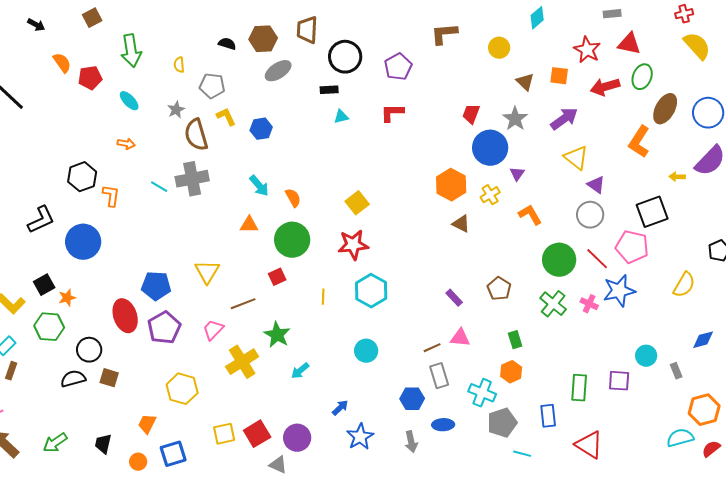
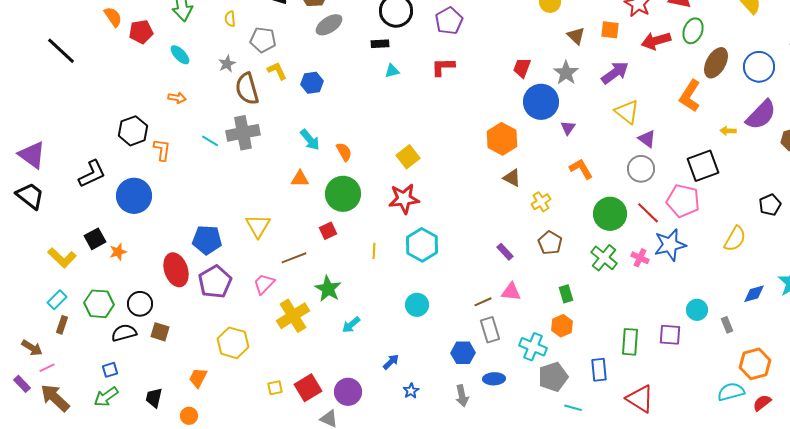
yellow cross: (490, 195) -> (541, 202), moved
green hexagon: (49, 327) -> (99, 304), moved
yellow square: (224, 434) -> (275, 388), size x0.7
blue star: (360, 437) -> (411, 391), size x0.6
blue square: (173, 454) -> (110, 370), moved, size x0.6

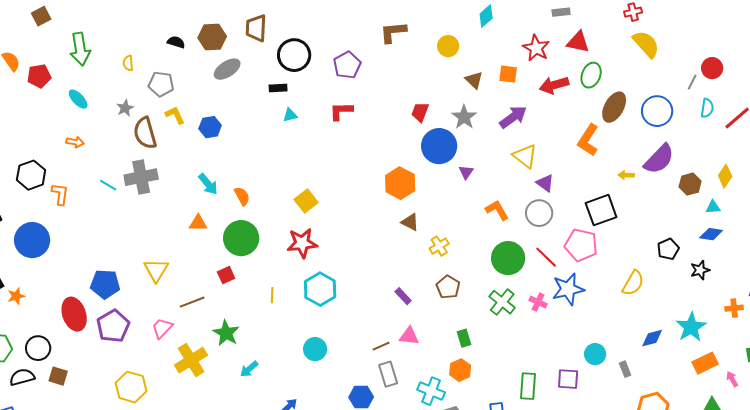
orange L-shape: (581, 169) -> (497, 210), moved

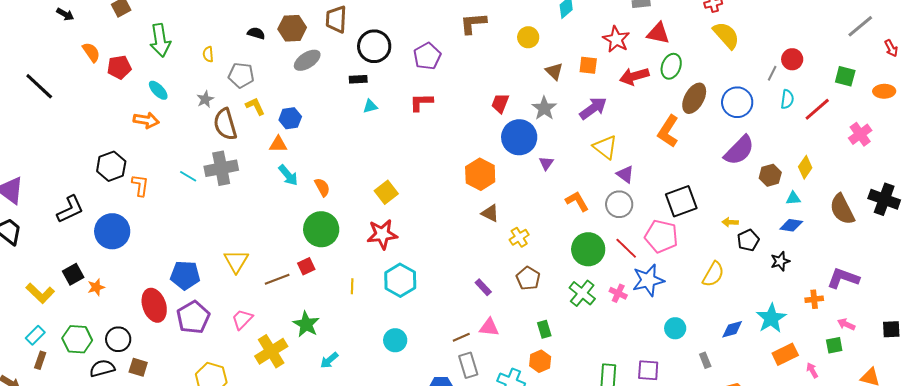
orange arrow: (75, 142) -> (146, 120), moved, size x1.4
yellow arrow: (626, 175) -> (730, 222), moved
orange triangle: (198, 223) -> (278, 144), moved
brown line: (192, 302) -> (277, 279), moved
cyan circle: (595, 354) -> (675, 328), moved

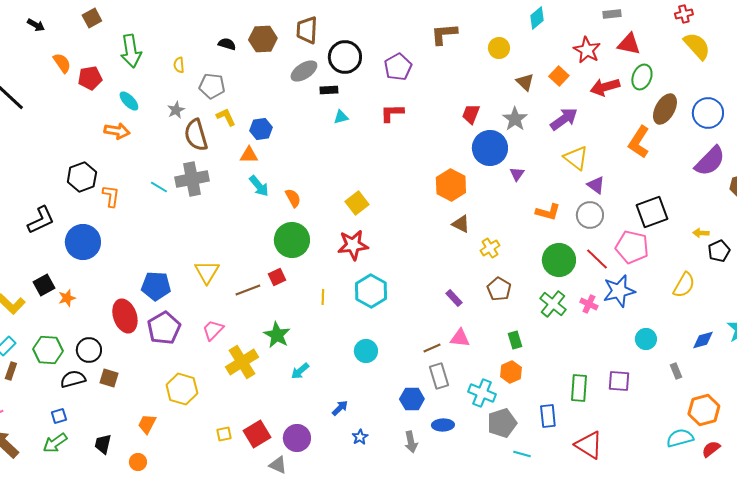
gray ellipse: (307, 60) -> (304, 71), moved
orange square: (588, 65) -> (559, 76), turned 36
orange L-shape: (577, 201) -> (548, 212), turned 135

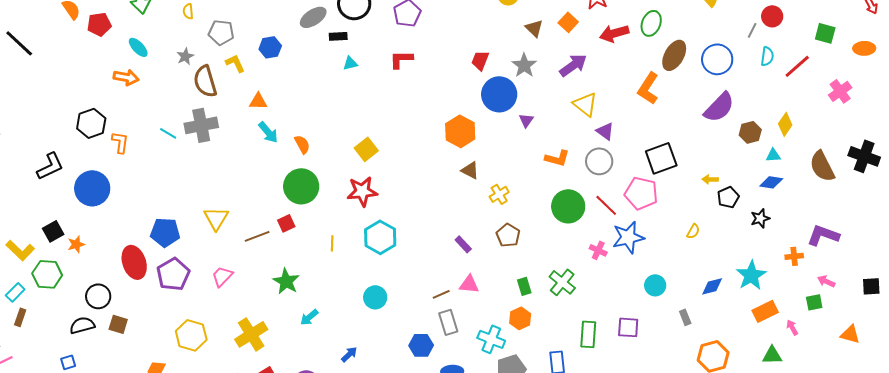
blue hexagon: (261, 129) -> (270, 47), moved
yellow semicircle: (684, 285) -> (693, 231), size x0.6
green cross: (553, 304) -> (562, 282), moved
green hexagon: (48, 350) -> (47, 274), moved
yellow cross: (242, 362) -> (251, 334), moved

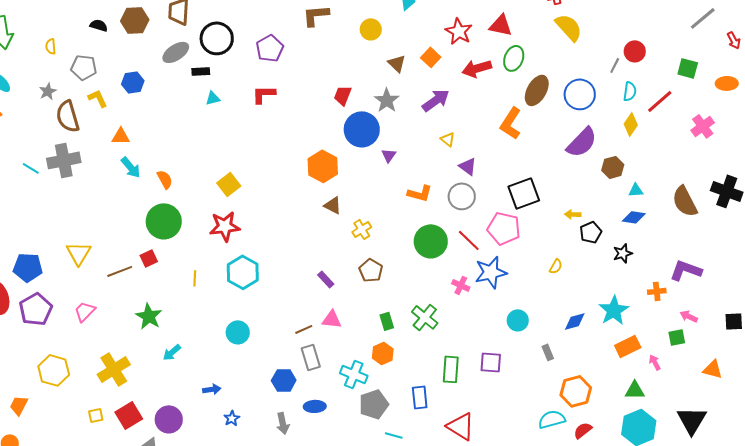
yellow triangle: (585, 104) -> (448, 139), size x0.6
yellow diamond: (785, 124) -> (631, 124), moved
blue arrow: (349, 354) -> (212, 389), turned 36

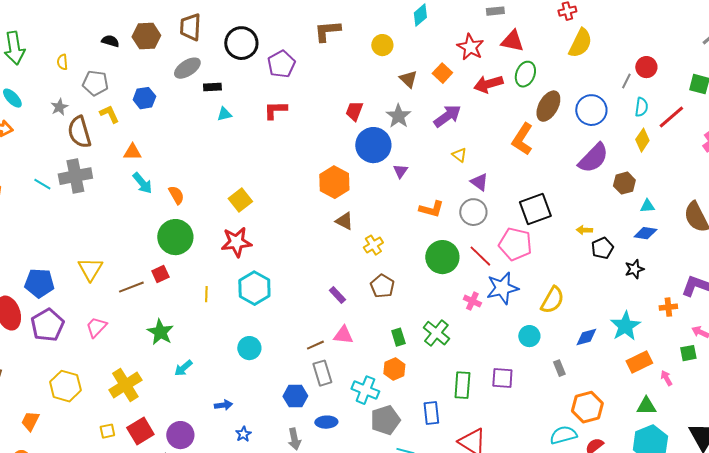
yellow semicircle: (569, 27) -> (580, 43), turned 68
black circle: (217, 38) -> (241, 43), moved
yellow semicircle: (556, 266) -> (552, 300), moved, size x1.8

